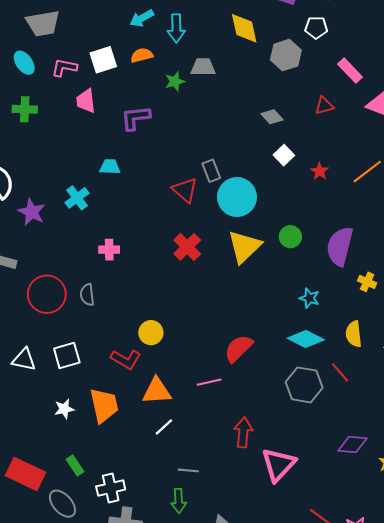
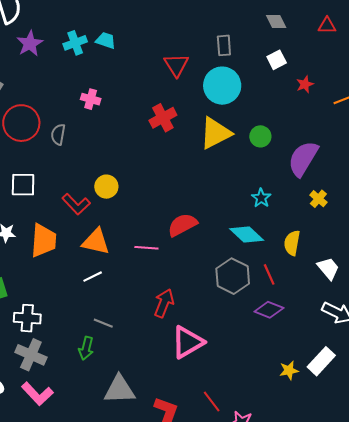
cyan trapezoid: (110, 167) -> (106, 40), moved
gray rectangle: (211, 171) -> (224, 45), moved
purple diamond: (352, 445) -> (269, 310), moved

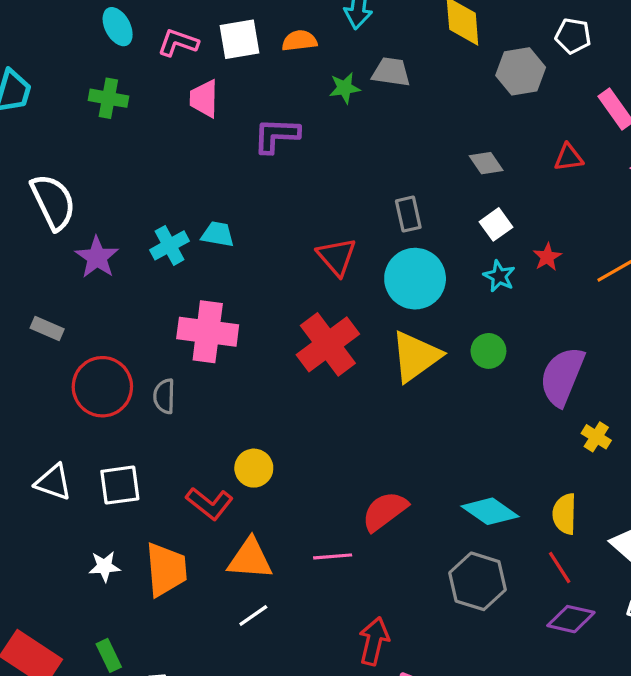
pink cross: (91, 99) -> (208, 332), size x1.8
red cross: (163, 118) -> (328, 344), size x1.4
cyan star: (261, 198) -> (499, 276), moved
red line: (269, 274) -> (560, 568), moved
purple diamond: (269, 310) -> (571, 619), moved

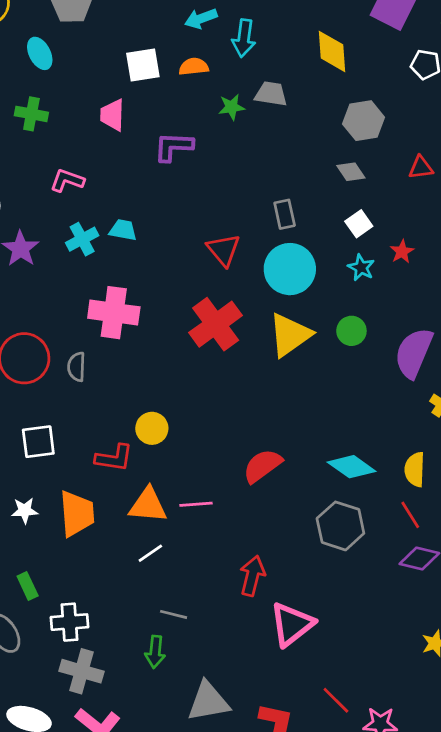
pink L-shape: (178, 43) -> (67, 180), moved
gray hexagon: (521, 71) -> (364, 121), moved
red L-shape: (210, 503) -> (114, 458), turned -30
pink line: (333, 556) -> (196, 504), moved

